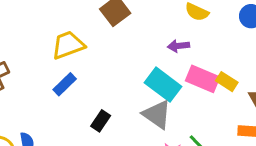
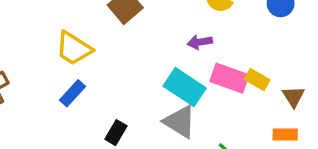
yellow trapezoid: (68, 45) -> (74, 48), turned -124

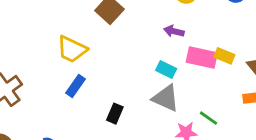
purple arrow: (200, 42) -> (174, 31), turned 30
cyan rectangle: (185, 87) -> (166, 69), size x0.6

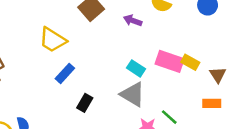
purple arrow: (174, 31) -> (133, 21), moved
blue rectangle: (75, 86) -> (65, 73), moved

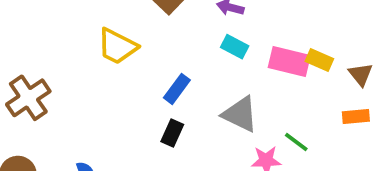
cyan rectangle: (136, 68) -> (235, 47), moved
blue rectangle: (65, 73) -> (177, 89), moved

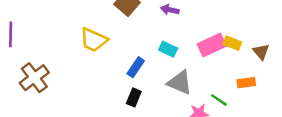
cyan rectangle: (235, 47) -> (168, 49), moved
pink rectangle: (289, 61) -> (212, 45), turned -36
orange rectangle: (356, 117) -> (246, 83), moved

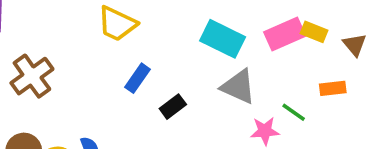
cyan rectangle: (168, 49) -> (223, 39), size x1.6
blue rectangle: (136, 67) -> (137, 78), moved
black rectangle: (134, 97) -> (173, 107), turned 30

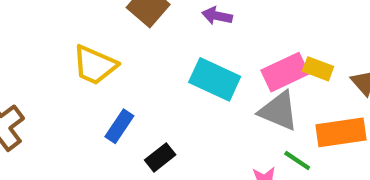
gray triangle: (238, 87) -> (279, 111), moved
orange rectangle: (333, 88) -> (341, 132), size x1.6

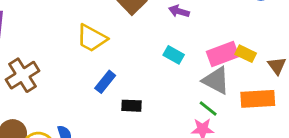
cyan rectangle: (215, 79) -> (174, 55), size x0.6
black rectangle: (160, 157) -> (132, 106), turned 36
green line: (297, 160) -> (208, 108), moved

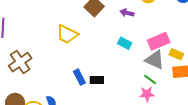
yellow rectangle: (246, 54) -> (176, 54), moved
blue rectangle: (105, 82) -> (79, 77), moved, turned -63

